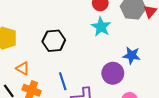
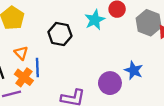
cyan star: (101, 27) -> (95, 20), moved
blue line: (63, 81) -> (37, 67), moved

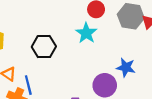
cyan star: (95, 20) -> (86, 33), moved

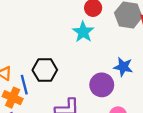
black hexagon: (44, 47) -> (45, 70), moved

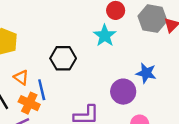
black hexagon: (45, 70) -> (63, 58), moved

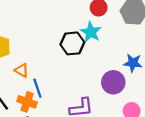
black hexagon: (63, 58) -> (72, 43), moved
orange triangle: (21, 77) -> (22, 70), moved

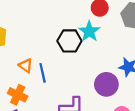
orange triangle: (22, 70) -> (26, 66), moved
blue line: (37, 88) -> (43, 73), moved

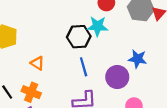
cyan star: (89, 31) -> (98, 26), turned -30
blue line: (43, 73) -> (84, 67), moved

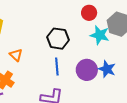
cyan star: (98, 26) -> (100, 35), moved
purple circle: (117, 77) -> (87, 70), moved

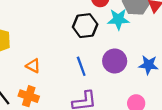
black hexagon: (58, 39) -> (85, 26), moved
blue star: (107, 69) -> (148, 65), moved

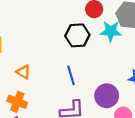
purple circle: (115, 61) -> (107, 96), moved

